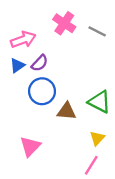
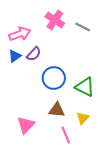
blue circle: (42, 91) -> (54, 78), moved
brown triangle: (67, 111) -> (57, 110), moved
pink line: (91, 165) -> (66, 135), moved, turned -54

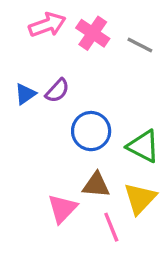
pink arrow: (20, 34) -> (47, 25), moved
yellow triangle: (83, 118) -> (140, 198), size x1.5
pink triangle: (26, 125) -> (62, 209), moved

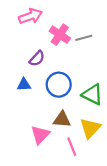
pink cross: (93, 33) -> (60, 35), moved
gray line: (140, 45) -> (84, 38), moved, turned -42
blue triangle: (25, 94) -> (24, 85), moved, turned 32

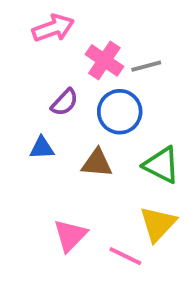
blue circle: (59, 85) -> (120, 112), moved
brown triangle: (62, 119) -> (97, 163), moved
pink line: (72, 147) -> (125, 256), turned -42

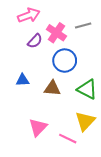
gray line: (146, 66) -> (83, 26), moved
purple semicircle: (65, 102) -> (35, 41), moved

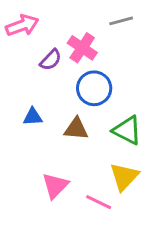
pink arrow: (29, 15) -> (22, 25), moved
gray line: (83, 26) -> (121, 21), moved

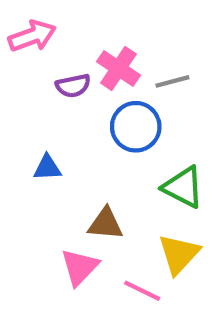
gray line: (121, 21) -> (172, 81), moved
purple semicircle: (51, 60) -> (73, 86), turned 35
brown triangle: (76, 129) -> (106, 224), moved

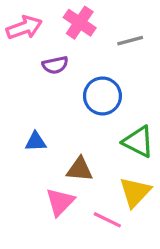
pink cross: (118, 68) -> (80, 23), moved
gray line: (172, 81) -> (130, 41), moved
blue triangle: (47, 168) -> (36, 142), moved

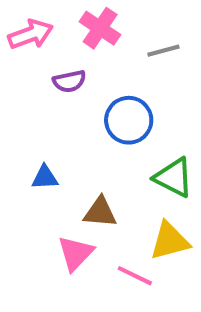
yellow triangle: (135, 192) -> (170, 241), turned 32

